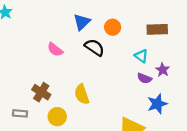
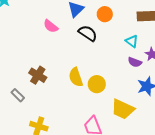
pink semicircle: (55, 50) -> (51, 26), moved
gray rectangle: (20, 113) -> (18, 95), turned 40
yellow circle: (57, 117) -> (97, 84), moved

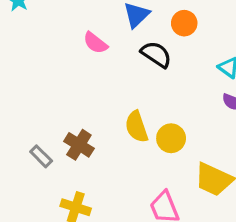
brown cross: (38, 75) -> (79, 145), moved

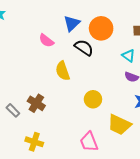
orange circle: (184, 23) -> (101, 28), size x1.5
yellow semicircle: (137, 127) -> (63, 71), moved

